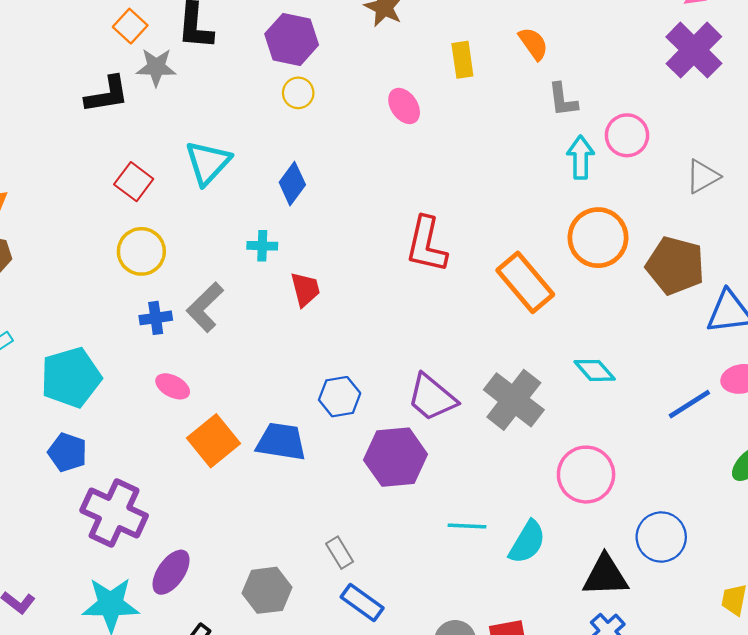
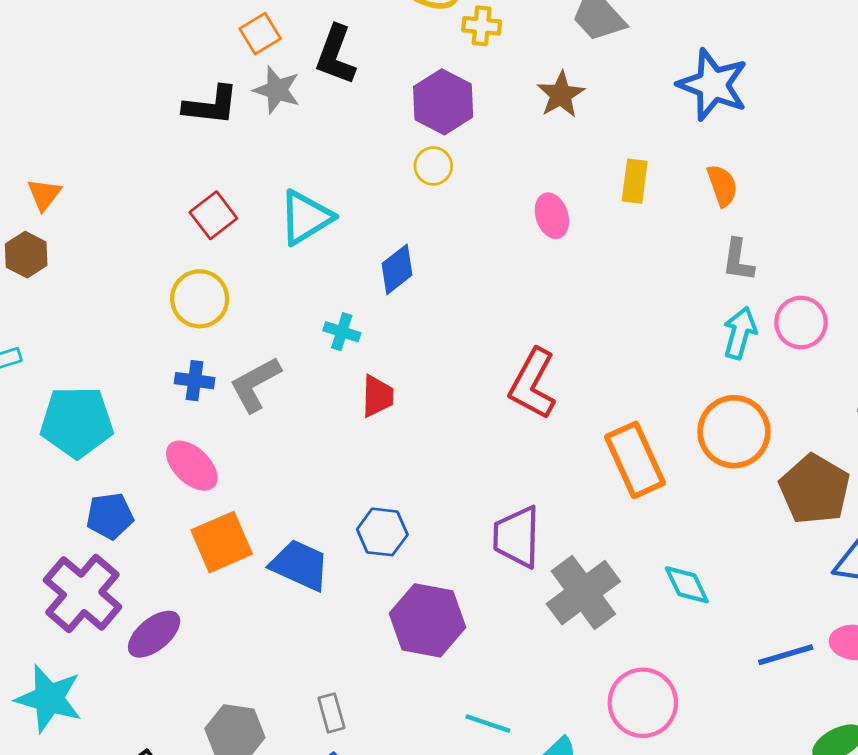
pink ellipse: (173, 386) -> (192, 466), size x1.4
purple trapezoid: (432, 397) -> (517, 537), moved, turned 36
blue pentagon: (67, 452) -> (110, 516), moved, turned 30
purple ellipse: (171, 572) -> (154, 634), moved

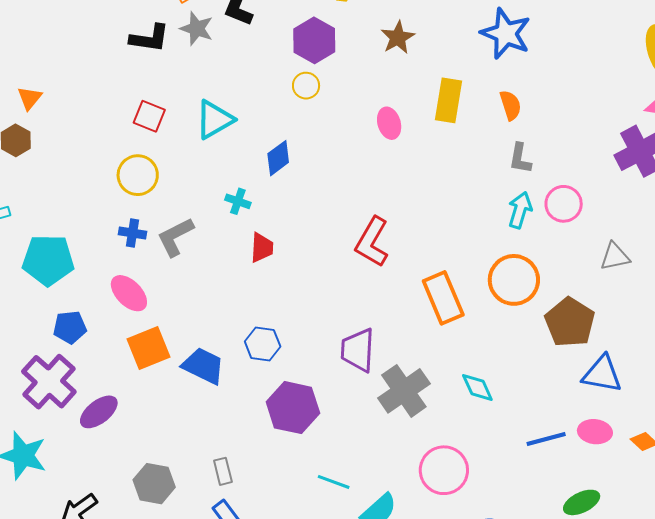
yellow rectangle: (635, 181) -> (448, 100), size x1.4
red square: (213, 215) -> (149, 116), turned -32

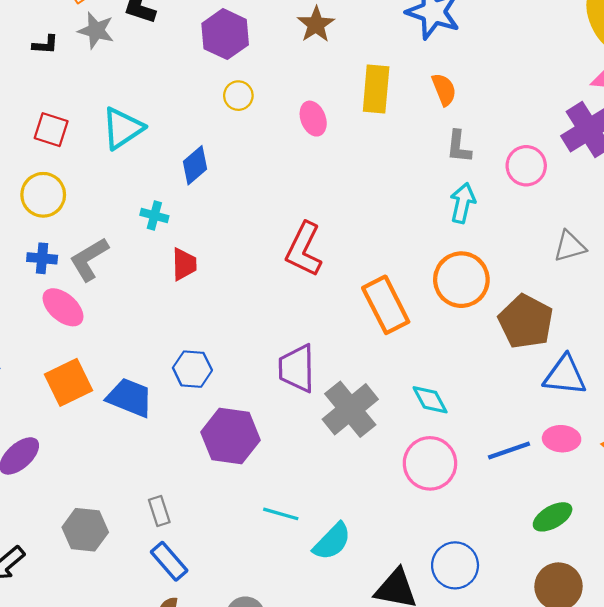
black L-shape: (150, 38) -> (45, 45), size x0.6
yellow circle: (306, 86) -> (238, 96), moved
pink circle: (564, 204) -> (526, 166), moved
pink ellipse: (129, 293) -> (63, 307), moved
pink circle: (444, 470) -> (430, 463), moved

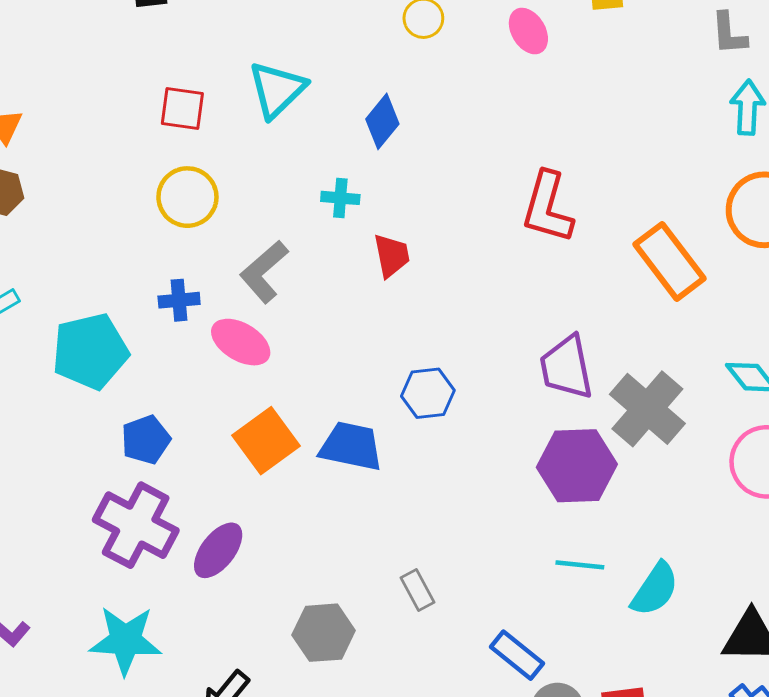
blue cross: (42, 258) -> (179, 300), moved
purple hexagon: (231, 436) -> (577, 466), moved
blue rectangle: (169, 561) -> (517, 655), moved

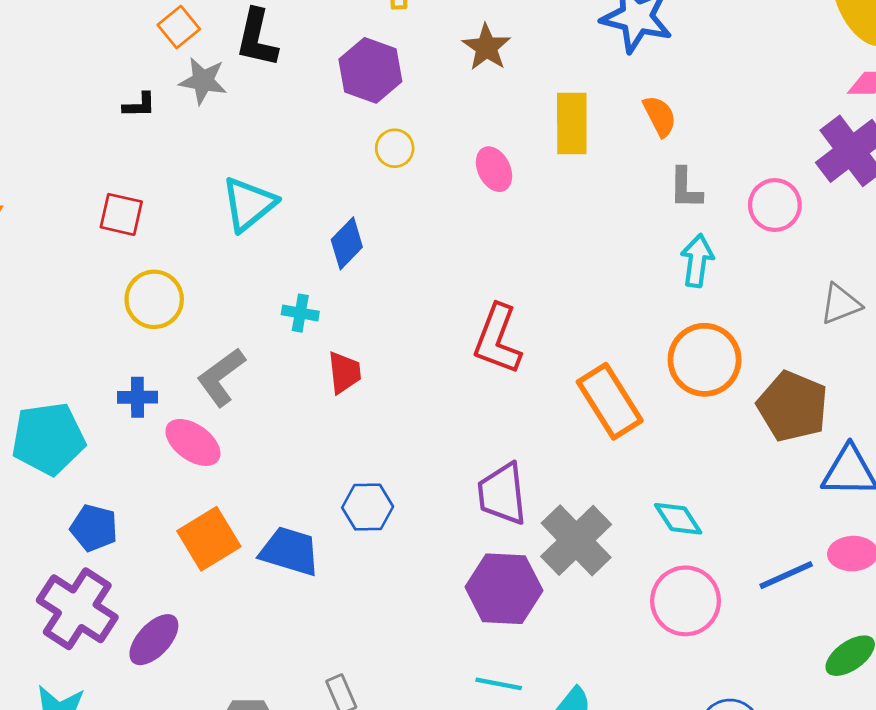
red square: (182, 108) -> (121, 214), moved
blue pentagon: (146, 440) -> (94, 528), turned 30

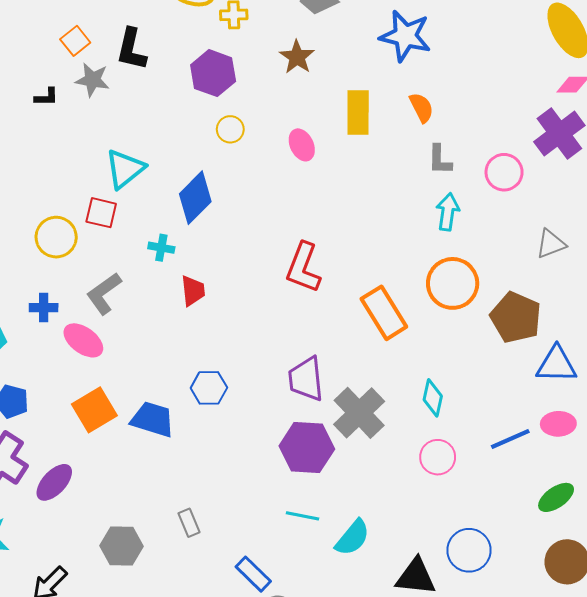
red square: (121, 214) -> (101, 213), moved
blue diamond: (347, 243) -> (195, 198), size x1.4
cyan diamond: (678, 519) -> (433, 398), turned 45
pink circle: (686, 601) -> (438, 457), size x0.7

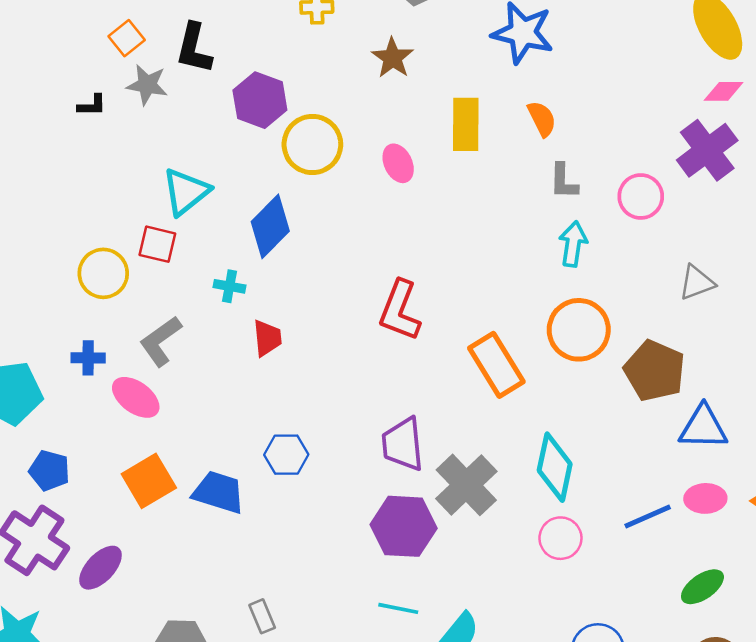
purple hexagon: (213, 73) -> (260, 100), moved
yellow circle: (230, 129) -> (312, 144), size x1.8
cyan diamond: (433, 398) -> (555, 467), size x1.5

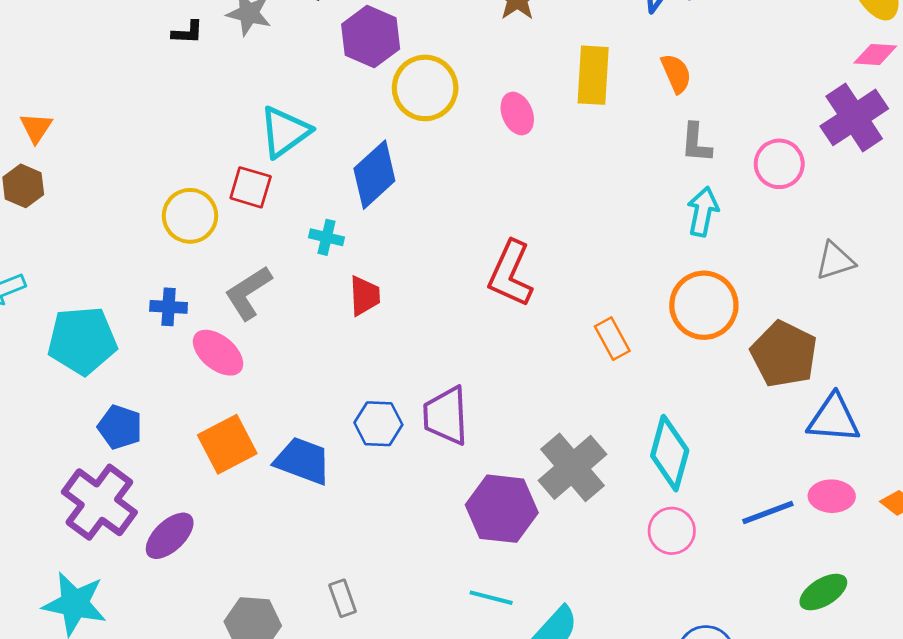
orange rectangle: (496, 365) -> (612, 339), size x0.6
purple trapezoid: (403, 444) -> (446, 416), moved

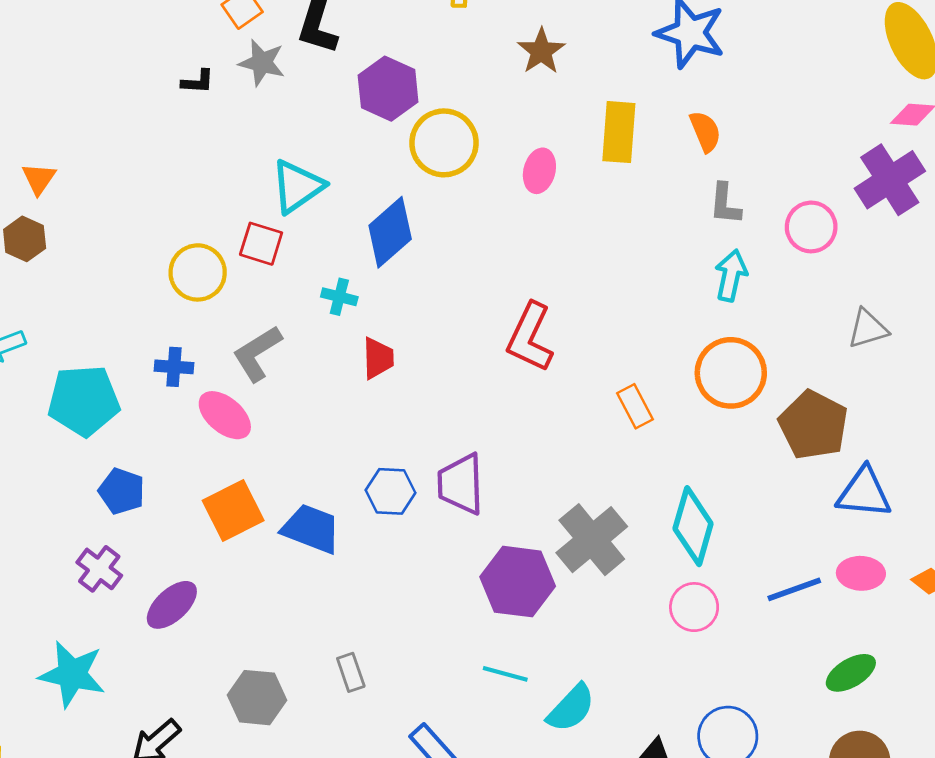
pink ellipse: (517, 114) -> (539, 171), turned 36
purple cross: (99, 502) -> (99, 569), size x0.6

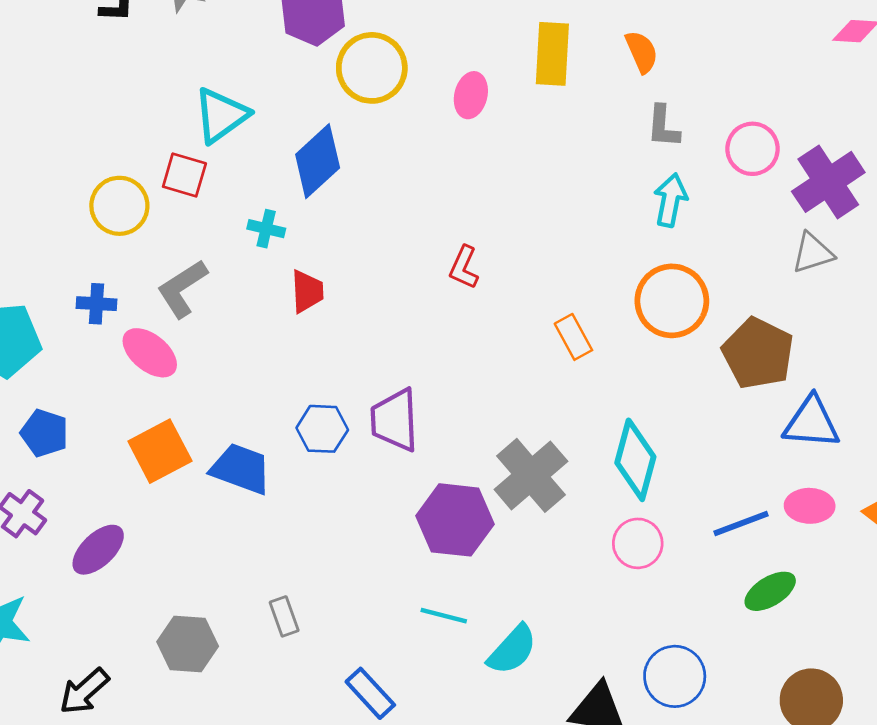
purple cross: (890, 180) -> (828, 182), moved
red L-shape: (530, 337) -> (464, 267), size x0.6
green ellipse: (851, 673) -> (770, 591), moved

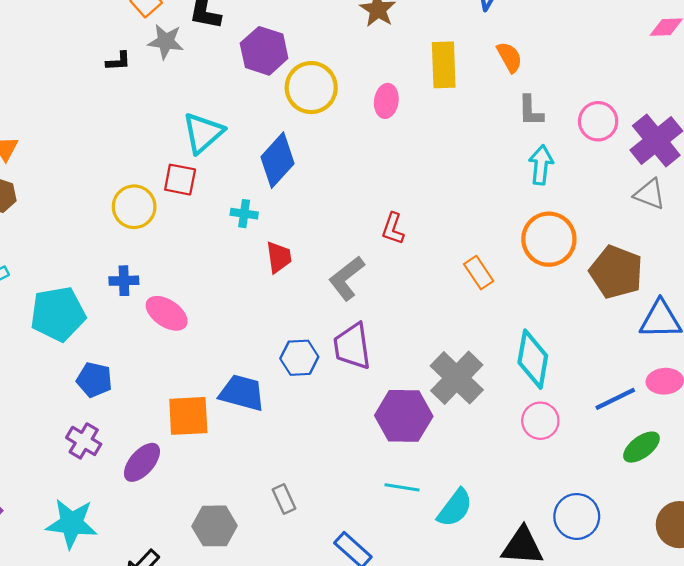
gray triangle: (813, 253) -> (650, 194), turned 44
gray L-shape: (182, 288) -> (347, 278), moved
orange square: (160, 451) -> (188, 416), moved, turned 30

